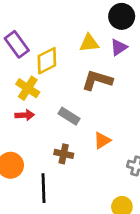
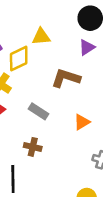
yellow triangle: (89, 43) -> (41, 37), moved
orange triangle: (102, 140) -> (82, 122), moved

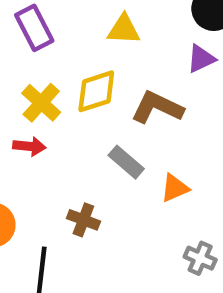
yellow diamond: (19, 59) -> (96, 91), moved
gray rectangle: (38, 111) -> (126, 162), moved

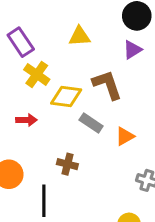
yellow diamond: (96, 91) -> (66, 97), moved, turned 32
yellow cross: (41, 103) -> (37, 74), moved
brown L-shape: (157, 107) -> (107, 85), turned 52

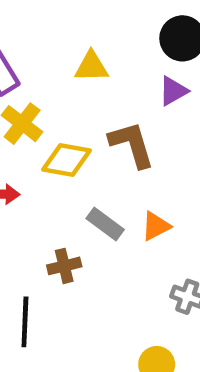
gray rectangle: (91, 123) -> (105, 224), moved
brown cross: (67, 164) -> (64, 266), turned -30

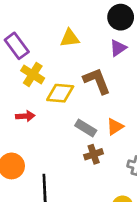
brown cross: (64, 266) -> (94, 154), moved

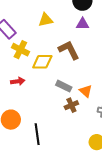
purple triangle: (118, 48) -> (83, 24), turned 40
orange triangle: (115, 127) -> (86, 91), moved, turned -40

